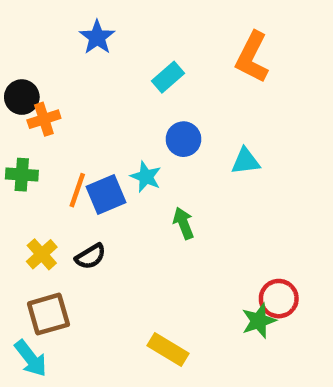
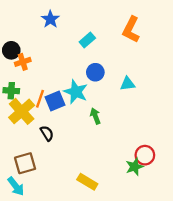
cyan star: (146, 177) -> (76, 92), size x1.5
yellow cross: (42, 254) -> (22, 111), moved, size x1.6
black semicircle: (90, 257) -> (47, 133), turned -91

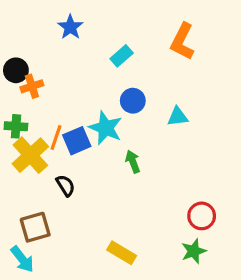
green star: (135, 167) -> (194, 251), moved

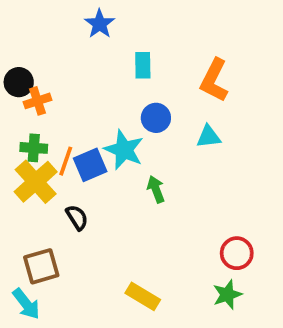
blue star: (70, 27) -> (100, 24), moved
orange L-shape: (182, 41) -> (214, 80), moved
cyan rectangle: (122, 56) -> (143, 65), turned -50
green cross: (16, 126) -> (34, 148), moved

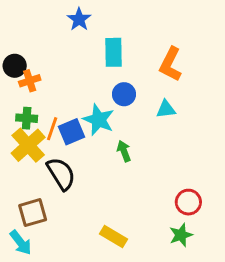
cyan rectangle: (143, 65) -> (114, 52), size x1.4
black semicircle: (77, 217) -> (61, 174), size x1.6

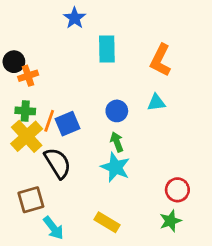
blue circle: (124, 94) -> (117, 111), moved
cyan star: (99, 120) -> (115, 167), moved
cyan arrow: (21, 243) -> (53, 228), moved

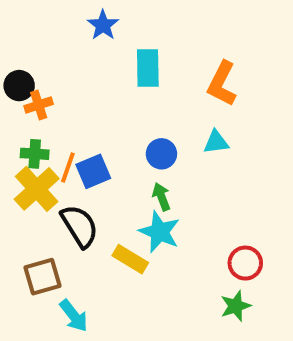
yellow rectangle: (107, 222) -> (130, 259), moved

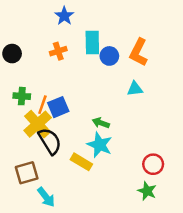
orange cross: (39, 105) -> (58, 51), moved
blue circle: (161, 154) -> (109, 56), moved
yellow cross: (37, 189) -> (38, 124), moved
green arrow: (161, 197) -> (101, 123), turned -49
green star: (236, 306) -> (147, 191), turned -30

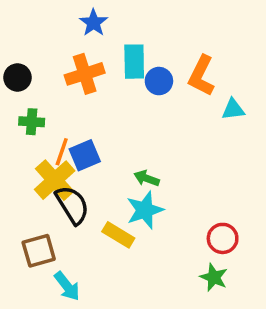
orange cross: (58, 51) -> (85, 74), size x1.5
cyan triangle: (135, 89) -> (233, 109), moved
green cross: (22, 96) -> (32, 122), moved
cyan star: (100, 145) -> (145, 210), turned 30

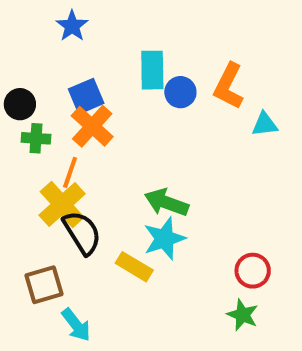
blue star: (94, 23) -> (72, 26), moved
orange cross: (85, 74) -> (92, 126), moved, turned -30
black circle: (17, 77) -> (20, 104), moved
blue square: (85, 155) -> (86, 96), moved
green arrow: (147, 178) -> (166, 202), size x1.5

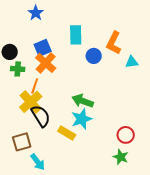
blue circle: (180, 92) -> (94, 56), moved

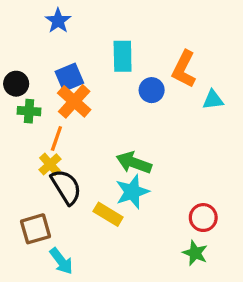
yellow cross: (31, 102) -> (50, 164), size x0.6

